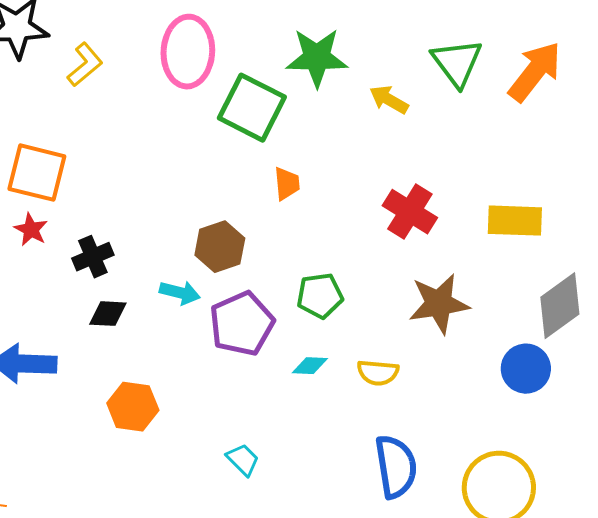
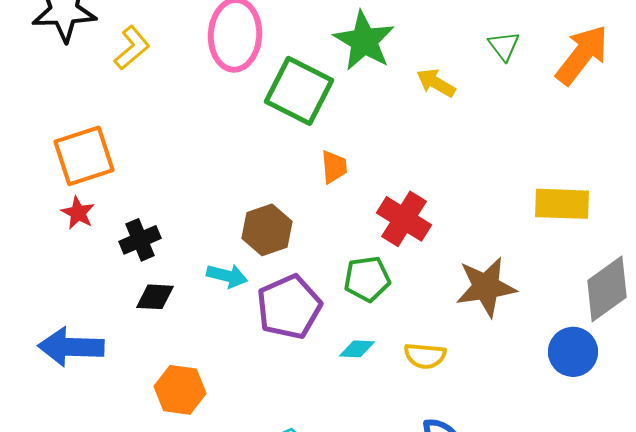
green star: (317, 58) -> (364, 41), turned 30
green triangle: (457, 63) -> (504, 46), size x0.6
orange square: (37, 173) -> (84, 156), turned -32
red cross: (410, 212) -> (404, 219), moved

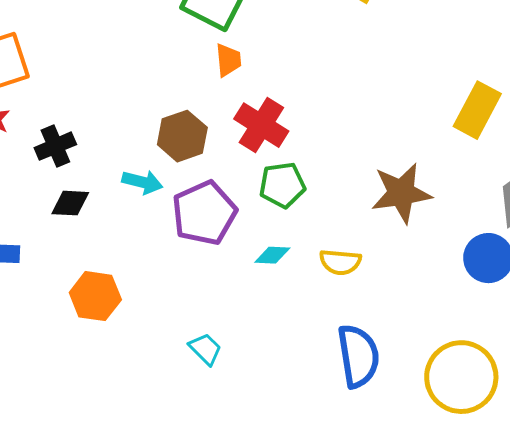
orange trapezoid: (334, 167) -> (228, 60), moved
yellow rectangle: (562, 204) -> (477, 110), turned -64
red cross: (404, 219) -> (261, 125), moved

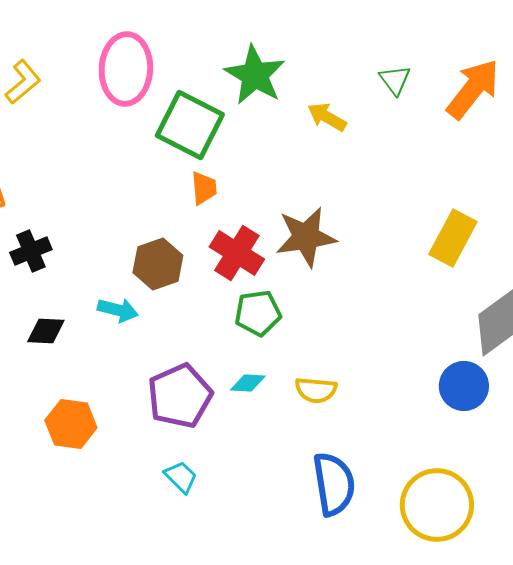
black cross: (55, 146) -> (31, 251), moved
brown star: (401, 193) -> (306, 237), moved
purple pentagon: (204, 213) -> (180, 396), moved

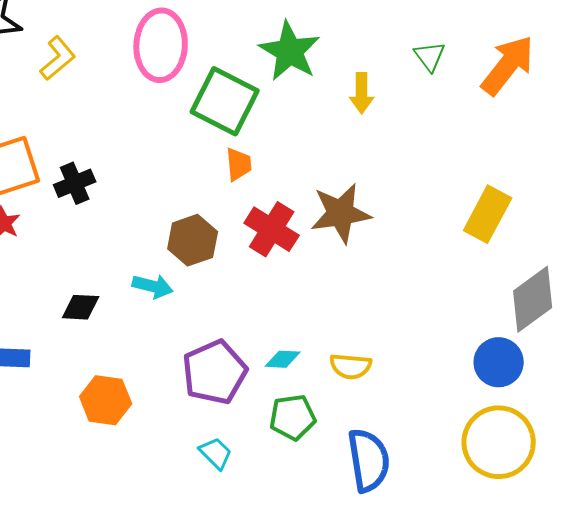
yellow arrow: (327, 117) -> (362, 93), turned -120
black cross: (31, 251) -> (75, 183), moved
green pentagon: (258, 313) -> (293, 417), moved
yellow circle: (437, 505) -> (499, 442), moved

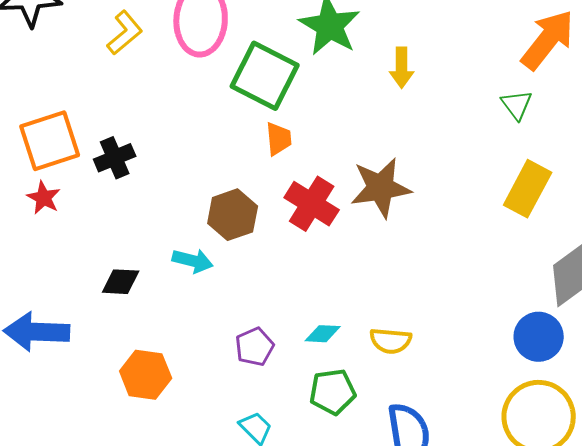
green triangle: (430, 56) -> (517, 105), moved
yellow L-shape: (58, 58) -> (125, 33), moved
purple pentagon: (215, 372) -> (255, 347), size x0.6

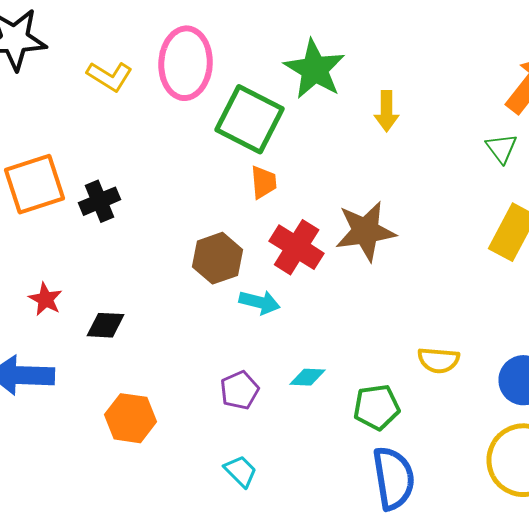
yellow L-shape: (125, 33) -> (110, 76), turned 72
red star: (44, 198) -> (46, 299), moved
cyan arrow: (193, 261) -> (260, 302), moved
yellow semicircle: (391, 341) -> (439, 360), moved
green pentagon: (333, 392) -> (377, 407), moved

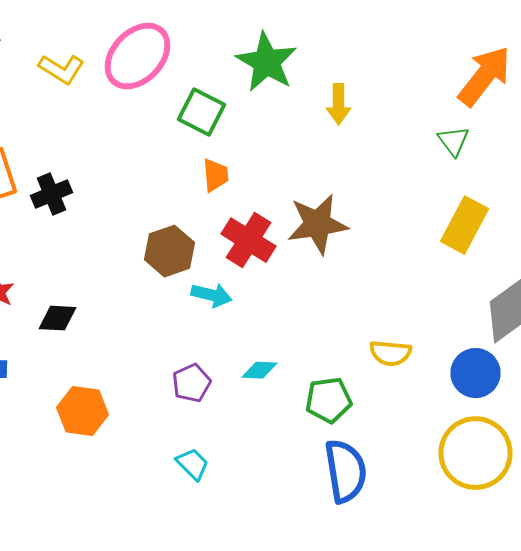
pink ellipse: (186, 63) -> (138, 56), turned 40
green square: (250, 119) -> (202, 112), size x0.7

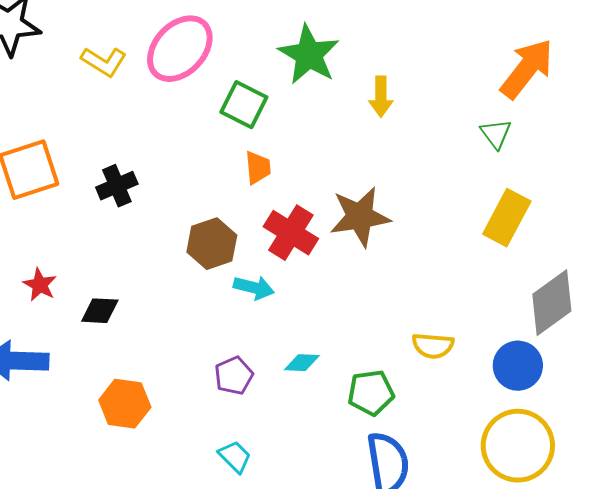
black cross: (52, 194) -> (117, 186), moved

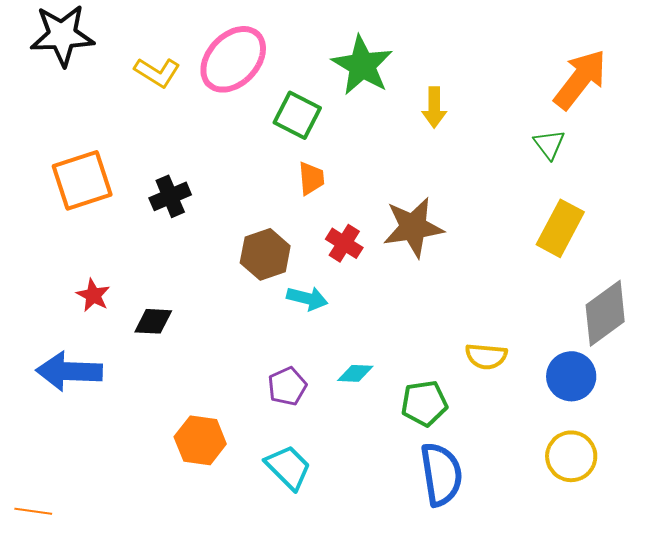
red cross: (291, 233) -> (344, 243), size x0.7
orange hexagon: (125, 404) -> (200, 440), moved
yellow circle: (518, 446) -> (571, 456), size x0.7
cyan trapezoid: (235, 457) -> (288, 467), size x1.4

